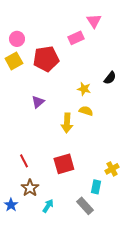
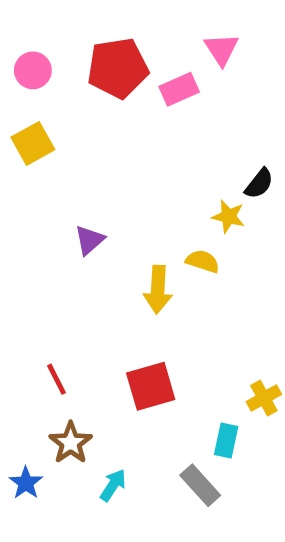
pink circle: (17, 39) -> (33, 70), moved
red pentagon: (46, 59) -> (118, 68), moved
yellow star: (84, 89) -> (229, 217), moved

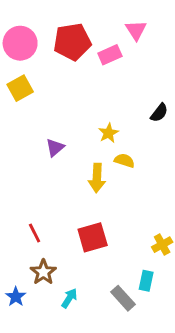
pink circle: (33, 70) -> (20, 43), size x1.5
yellow star: (229, 217) -> (108, 133), moved, turned 30
cyan rectangle: (226, 440) -> (146, 281), moved

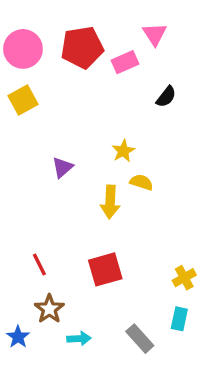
black semicircle: (159, 113) -> (166, 97), moved
cyan rectangle: (146, 281) -> (179, 319), moved
cyan arrow: (69, 298) -> (79, 339), turned 54

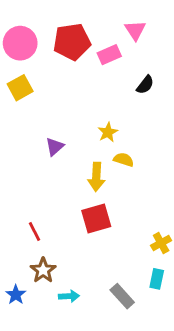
red square: (105, 269) -> (96, 219), moved

